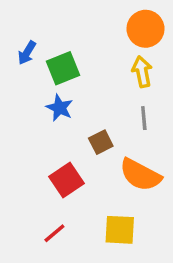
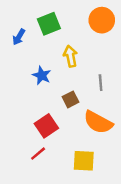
green square: (63, 68) -> (49, 24), moved
yellow arrow: (142, 72) -> (71, 56), moved
red line: (54, 233) -> (38, 154), moved

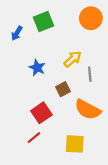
yellow arrow: (71, 56) -> (73, 59), moved, turned 60

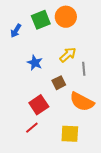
orange circle: (91, 18) -> (66, 17), moved

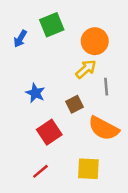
orange circle: (66, 17) -> (95, 41), moved
blue star: (35, 63) -> (35, 93), moved
red line: (32, 128) -> (40, 171), moved

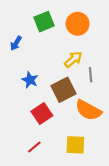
blue arrow: (20, 39) -> (16, 43), moved
orange circle: (95, 41) -> (78, 24), moved
brown square: (75, 104) -> (64, 90), size x1.6

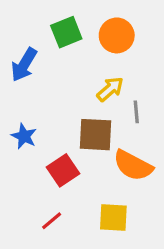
blue arrow: (16, 43) -> (24, 65), size x1.5
blue star: (30, 80) -> (24, 136), moved
brown square: (64, 90) -> (96, 135), turned 30

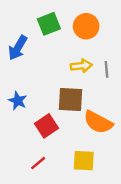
yellow arrow: (110, 89) -> (81, 66), turned 35
gray line: (136, 112) -> (106, 69), moved

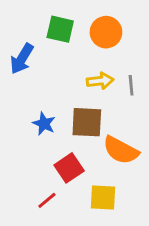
green square: (49, 24) -> (60, 29), turned 35
blue star: (18, 101) -> (44, 124), moved
red square: (46, 126) -> (69, 168), moved

